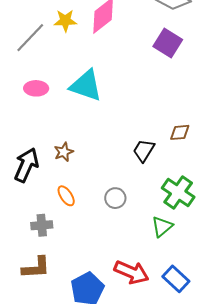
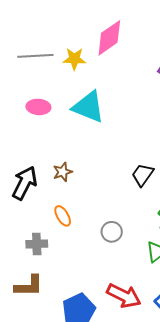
yellow star: (65, 21) -> (74, 59), moved
gray line: (30, 38) -> (35, 56), turned 40
gray circle: (115, 198) -> (112, 232), moved

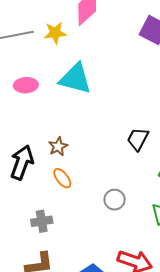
orange ellipse: (63, 216) -> (62, 178), moved

